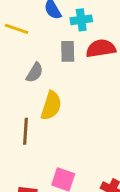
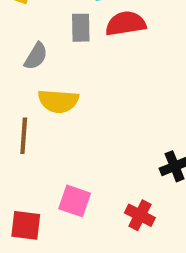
yellow semicircle: (51, 106) -> (58, 101), turned 76

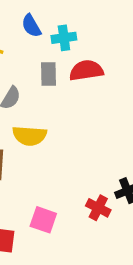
red cross: (140, 215) -> (98, 208), moved

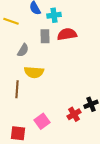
red cross: (98, 208) -> (74, 114), turned 32
pink square: (43, 220) -> (42, 121), turned 35

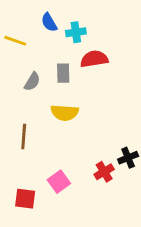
gray rectangle: (45, 36) -> (63, 73), moved
yellow semicircle: (34, 72) -> (65, 113), moved

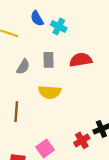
cyan cross: (76, 32) -> (59, 26), turned 35
red semicircle: (94, 59) -> (81, 60), moved

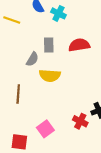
gray semicircle: (23, 67) -> (32, 59), moved
red cross: (82, 140) -> (80, 121), turned -32

